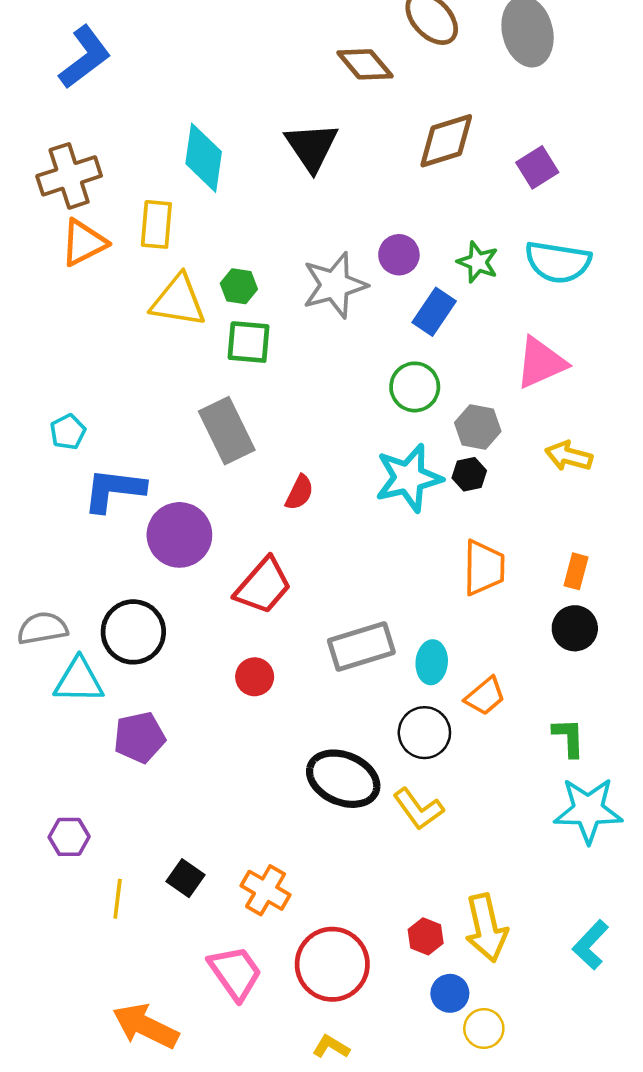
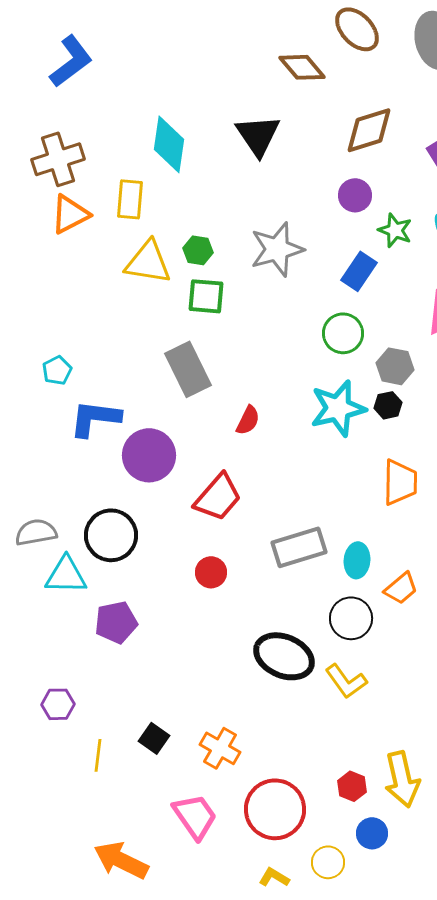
purple circle: (399, 255) -> (355, 195), moved
yellow circle: (484, 1029) -> (328, 862), moved

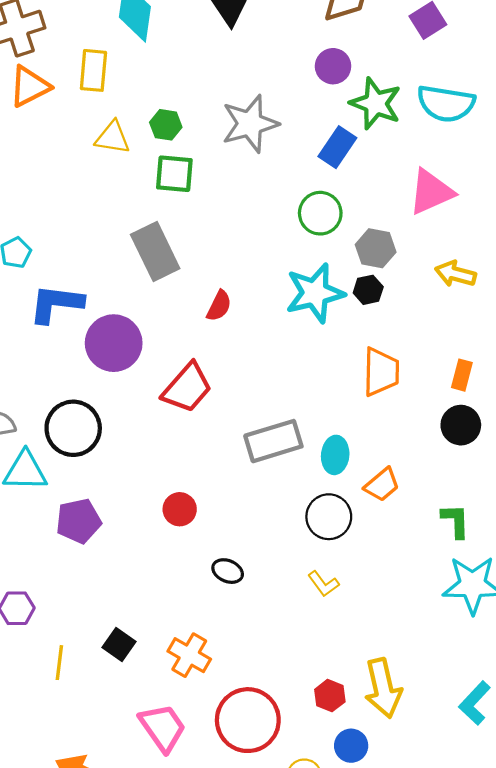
green star: (395, 230) -> (376, 103), size x1.4
yellow triangle: (148, 262) -> (113, 138), size x0.7
red circle: (211, 572) -> (180, 509), moved
black ellipse: (284, 656) -> (228, 571), moved, size x0.5
yellow L-shape: (346, 681) -> (323, 584), size x0.7

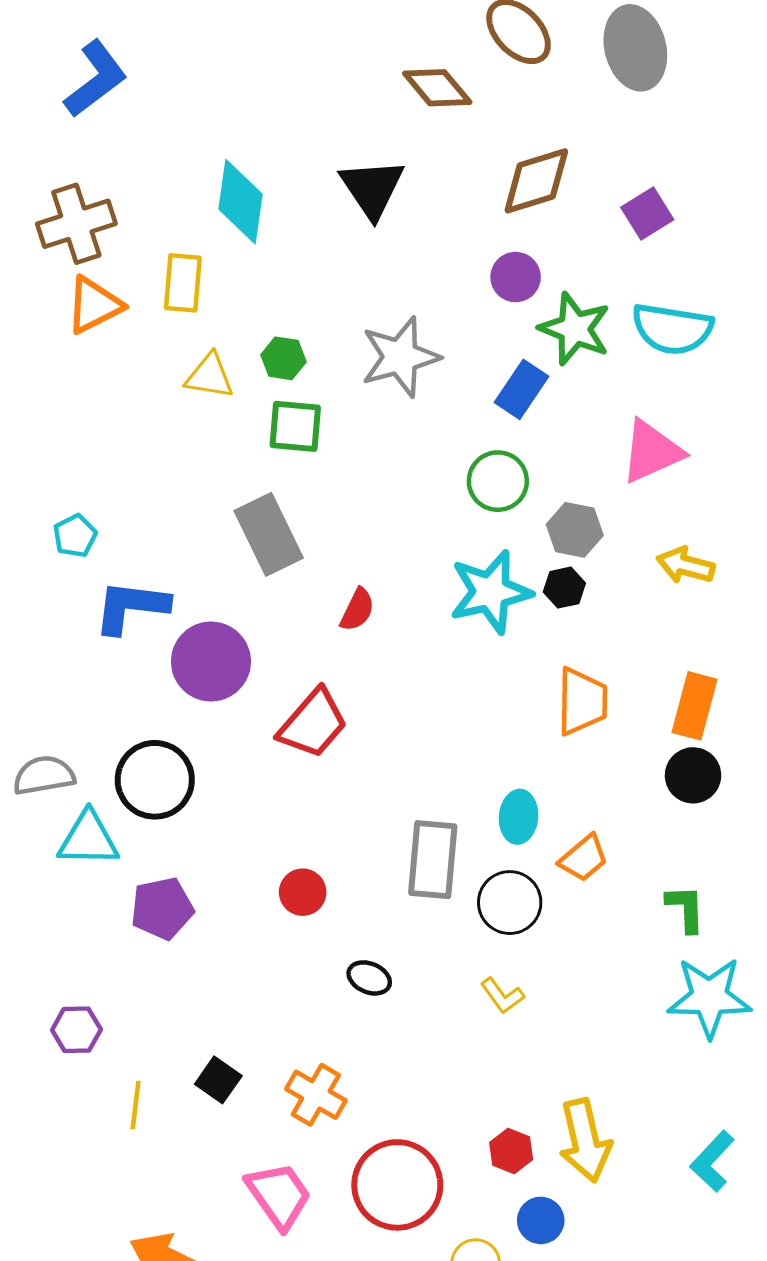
orange rectangle: (462, 375) -> (695, 706), size x1.5
gray rectangle: (273, 441) -> (433, 860), moved, turned -68

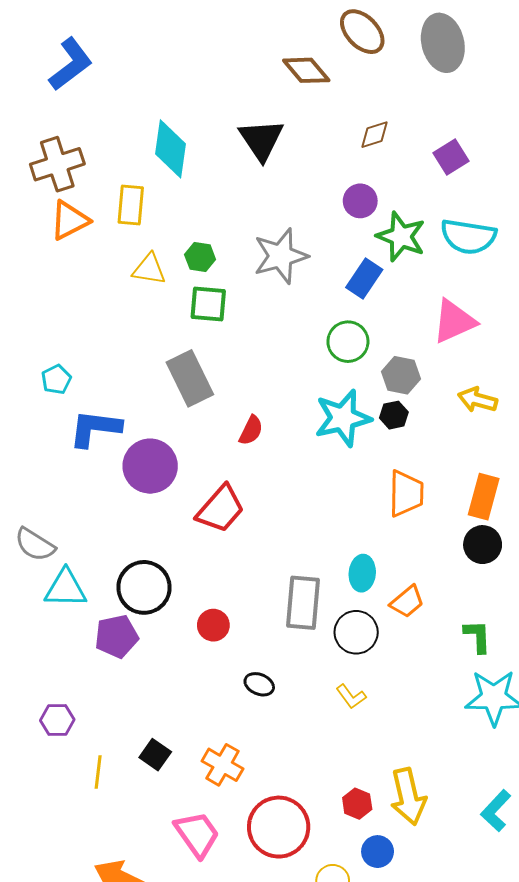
brown diamond: (536, 181) -> (374, 135), size x0.6
gray semicircle: (44, 775) -> (35, 545), turned -138
black circle: (155, 780) -> (144, 587), moved

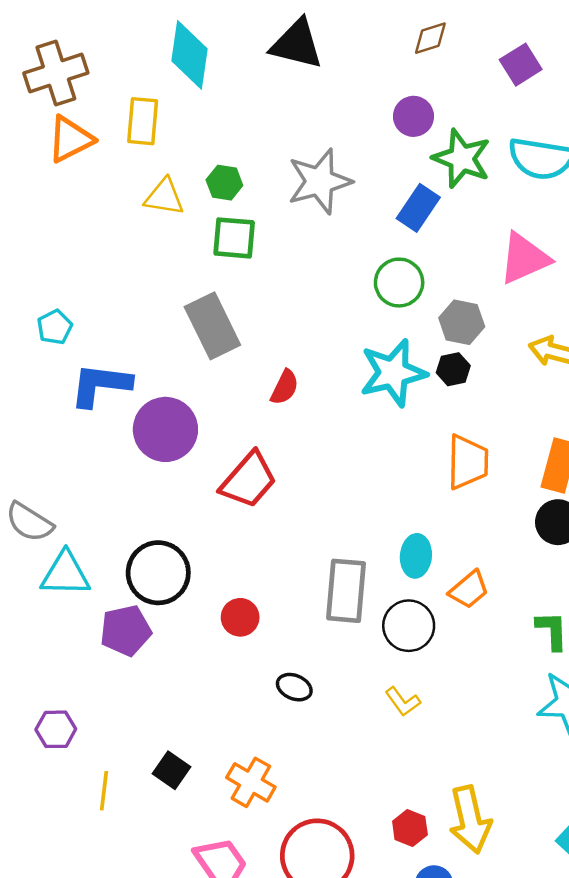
black triangle: (261, 140) -> (297, 44), turned -42

